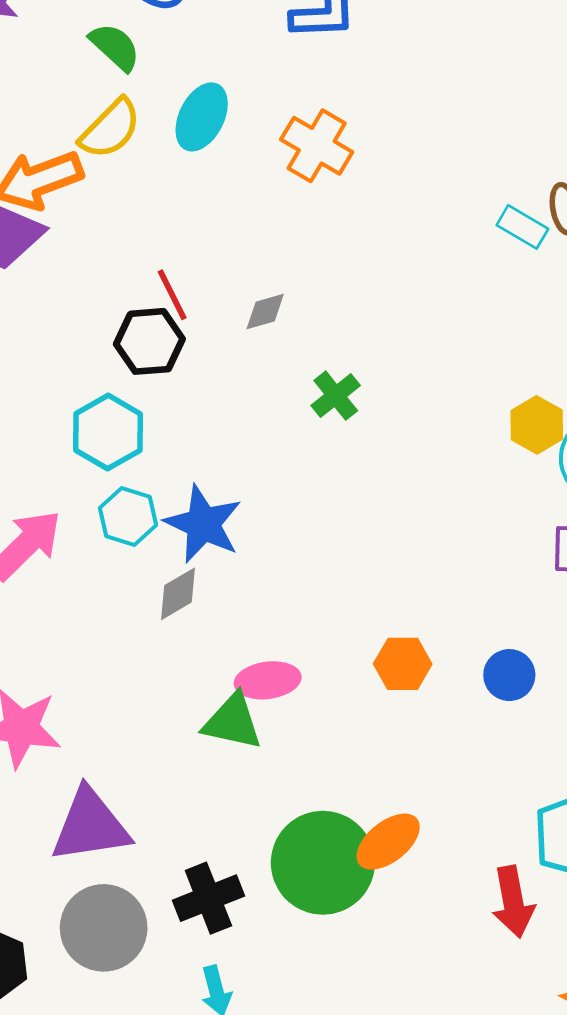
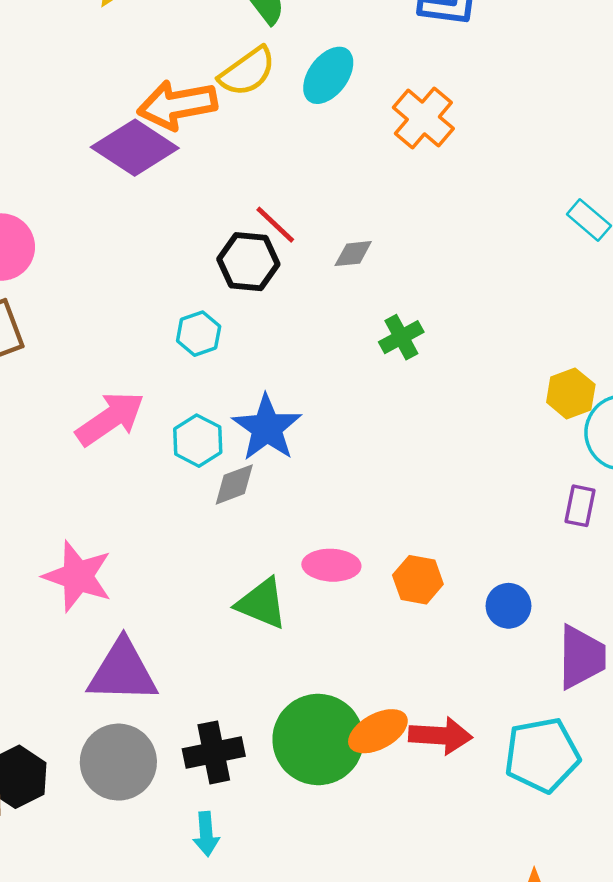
red line: (172, 295) -> (275, 225), turned -30
cyan hexagon: (108, 432) -> (199, 334), size x0.7
cyan hexagon: (128, 517) -> (198, 441), moved
pink ellipse: (268, 680) -> (331, 565), moved
red arrow: (513, 902) -> (441, 736), moved, turned -86

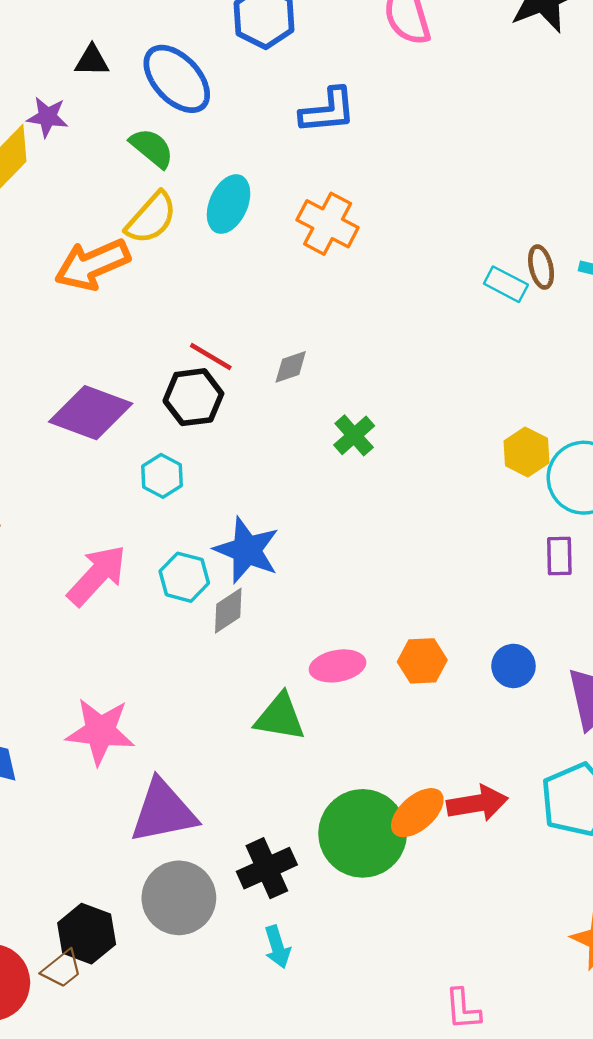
purple diamond: (135, 148) -> (91, 413), moved

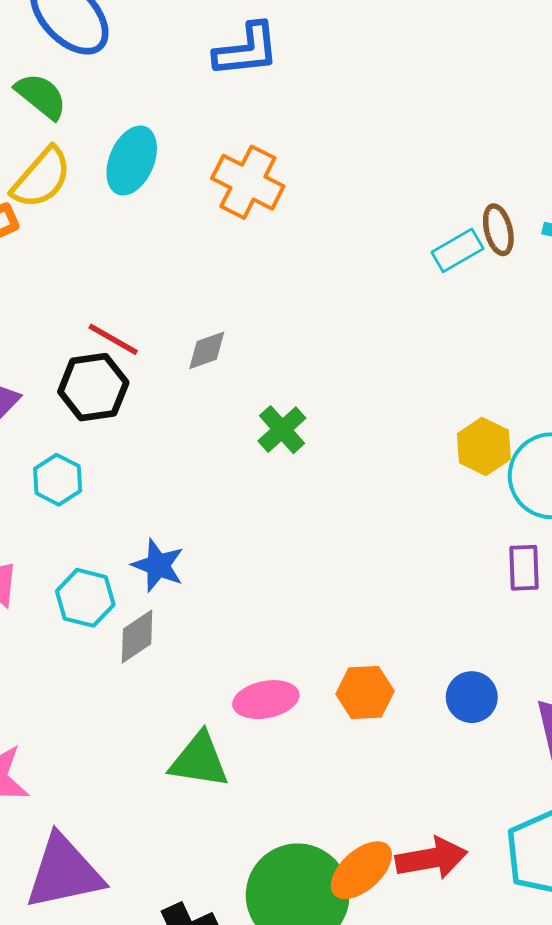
cyan rectangle: (506, 284) -> (457, 250), turned -57
blue star: (247, 550) -> (158, 565), size x0.7

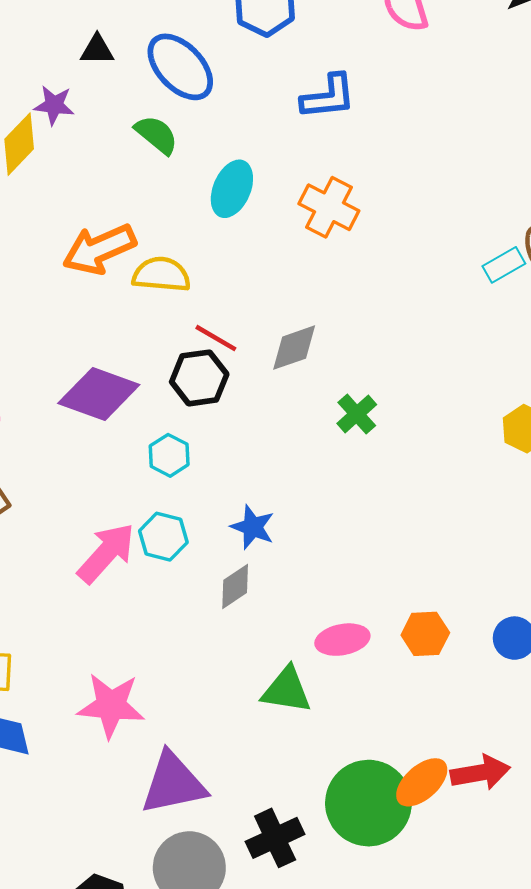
yellow semicircle: (41, 178) -> (161, 275), moved, turned -126
gray diamond: (207, 350) -> (294, 348), size x1.4
cyan hexagon: (85, 598) -> (163, 537), moved

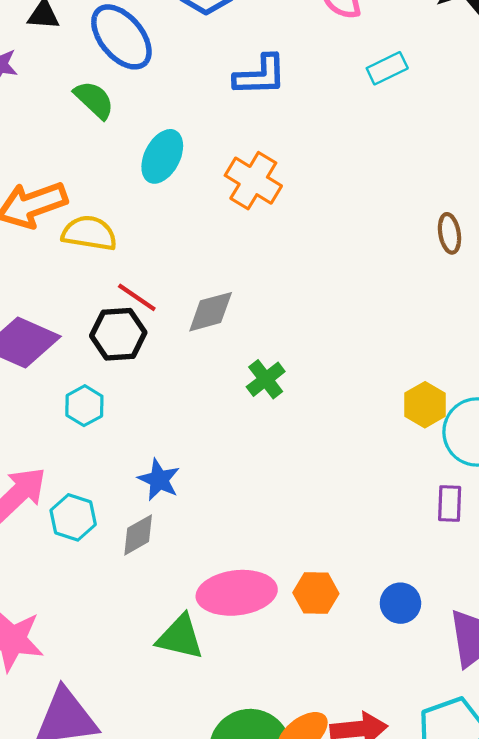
cyan rectangle: (504, 265) -> (387, 68), moved
cyan hexagon: (163, 537) -> (73, 517), moved
pink ellipse: (342, 640) -> (237, 593), size x1.5

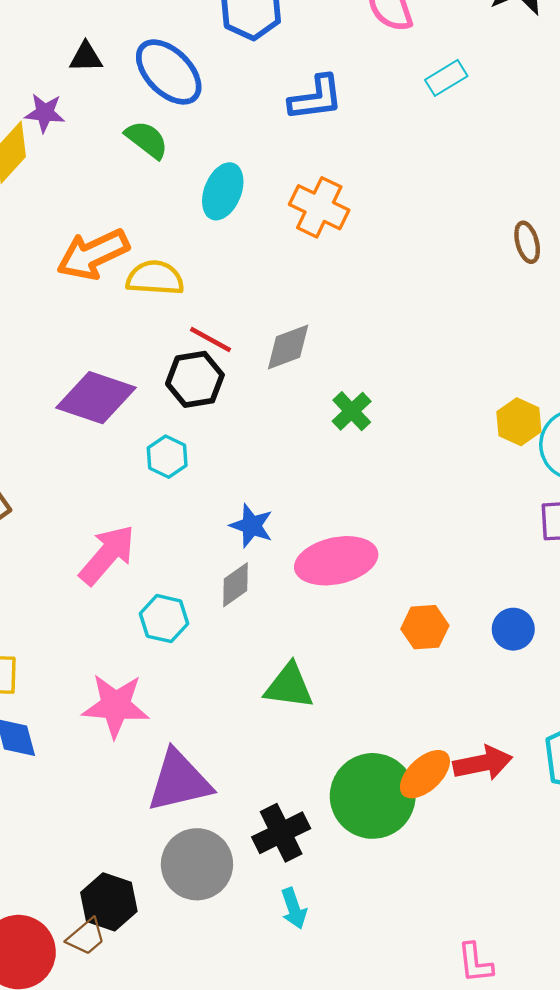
cyan hexagon: (73, 517) -> (164, 619), moved
pink ellipse: (237, 593) -> (336, 561), moved

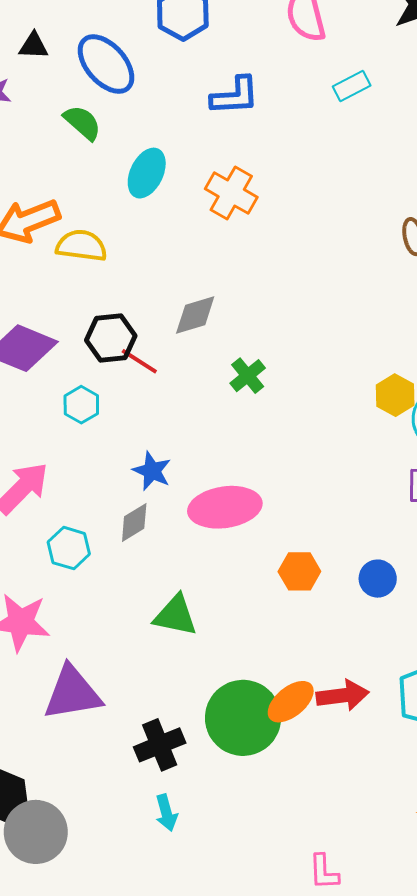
red line: (210, 339) -> (139, 361), moved
gray circle: (197, 864) -> (36, 832), moved

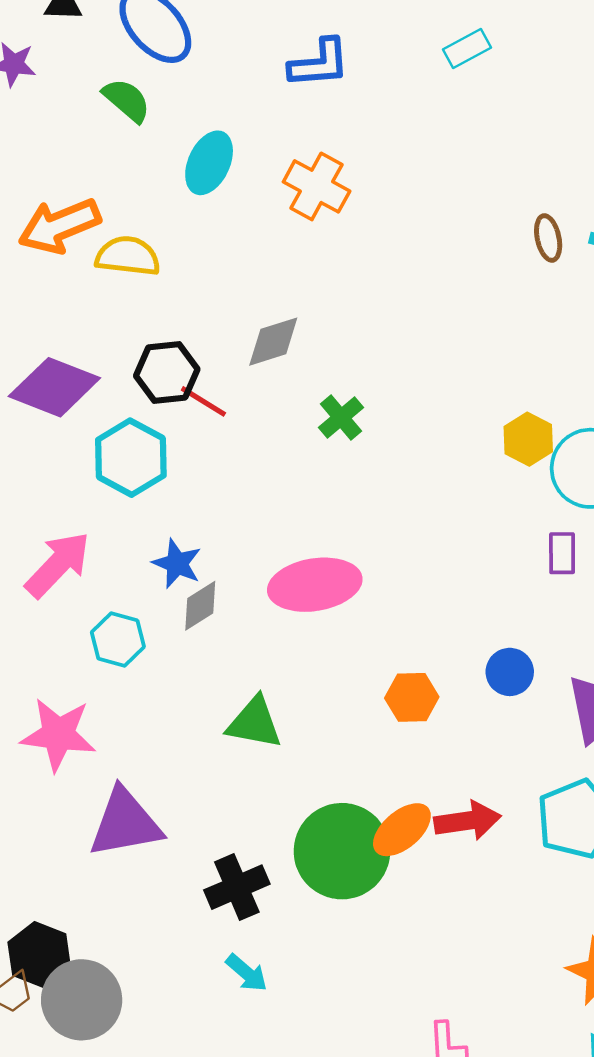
cyan hexagon: (81, 405) -> (131, 458), size x1.6
blue star: (152, 471) -> (177, 564), moved
orange hexagon: (299, 571) -> (412, 697), moved
cyan arrow: (166, 813) -> (247, 973), turned -33

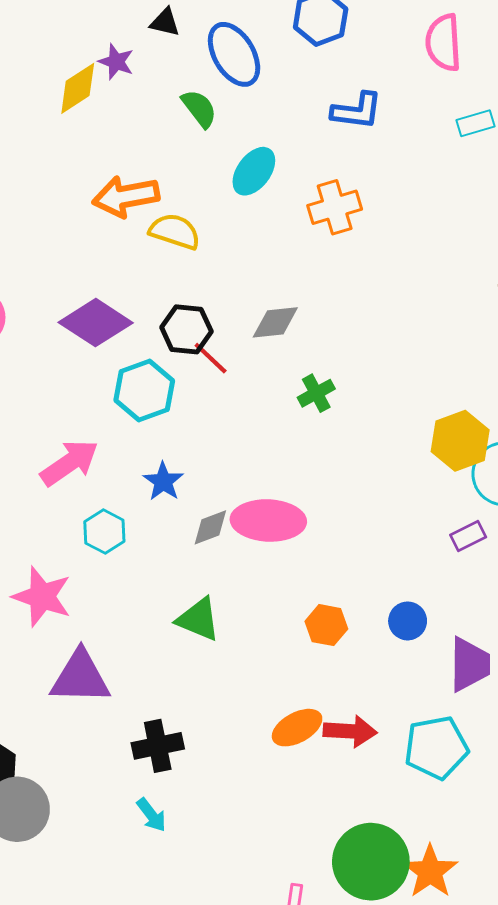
orange cross: (317, 186) -> (335, 207), turned 33
yellow hexagon: (528, 439) -> (460, 441), size x1.4
purple rectangle: (562, 553) -> (468, 536), turned 52
gray diamond: (200, 606) -> (210, 527), moved
green circle: (342, 851) -> (371, 862), moved

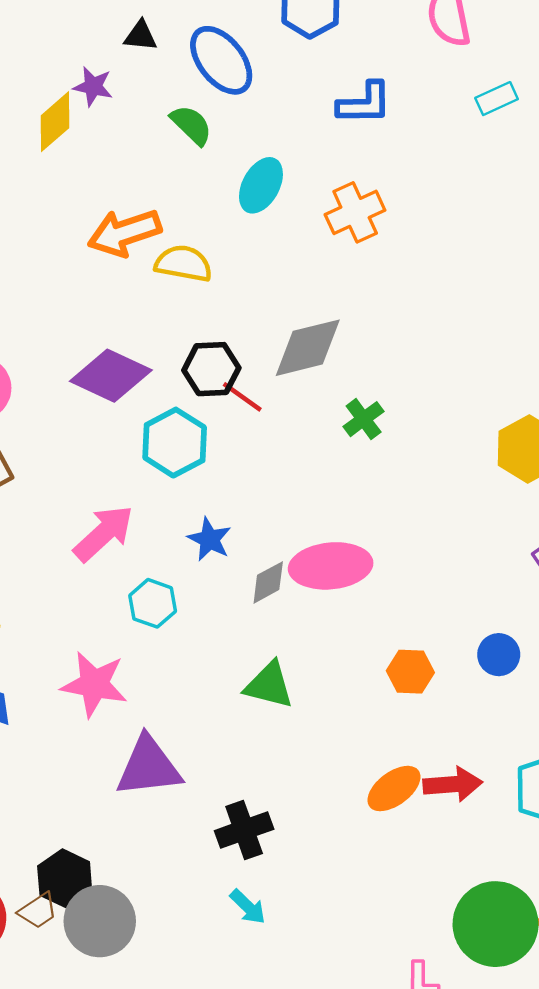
gray diamond: (275, 322) -> (308, 348), size x1.4

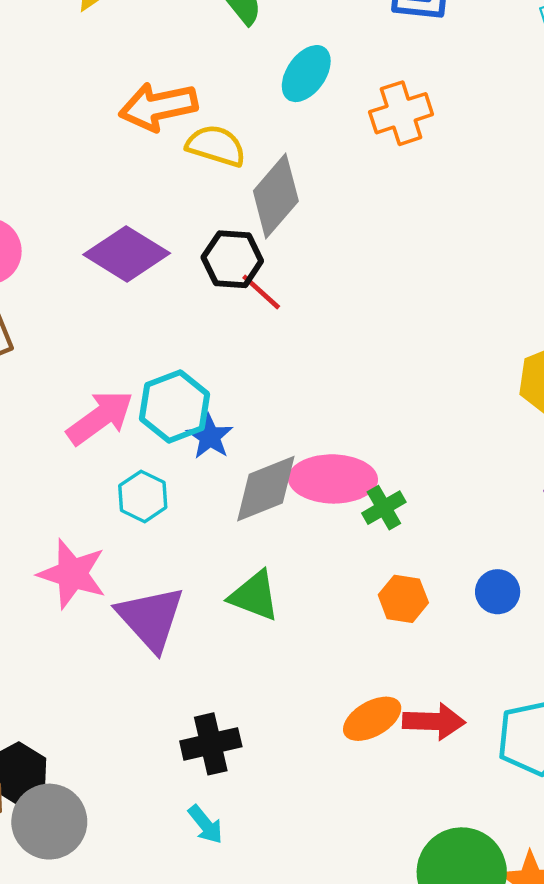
gray diamond: (308, 348) -> (276, 196), moved, turned -42
green cross: (364, 419) -> (384, 508), moved
cyan hexagon: (175, 443) -> (175, 406), moved
gray diamond: (268, 582) -> (266, 489), size x1.6
purple triangle: (149, 767) -> (151, 618), moved, turned 48

